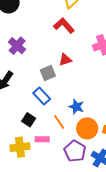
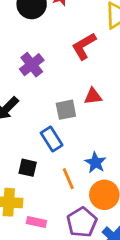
red L-shape: (64, 26) -> (84, 46), moved, turned -90
black square: (29, 120) -> (28, 168), turned -32
pink rectangle: (42, 139) -> (36, 222), moved

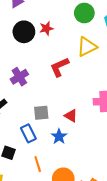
red triangle: (93, 96) -> (71, 116), moved, turned 32
blue star: (95, 163) -> (59, 137), moved

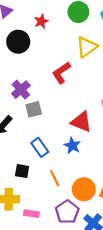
red star: (46, 28) -> (41, 21), moved
gray square: (41, 113) -> (34, 109), moved
red triangle: (71, 116) -> (81, 122), size x1.5

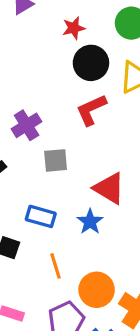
black circle: (18, 42) -> (91, 63), moved
gray square: (34, 109) -> (56, 160), moved
blue rectangle: (40, 147) -> (41, 216), turned -48

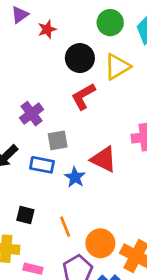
red star: (74, 28) -> (47, 29), moved
blue rectangle: (41, 216) -> (42, 165), moved
blue star: (90, 222) -> (75, 177), moved

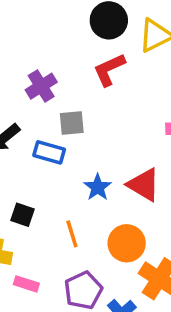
red triangle: (104, 159) -> (144, 185), moved
blue star: (75, 177) -> (98, 187), moved
orange circle: (100, 243) -> (127, 243), moved

